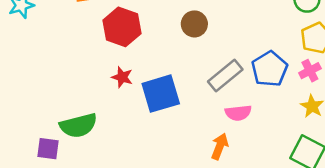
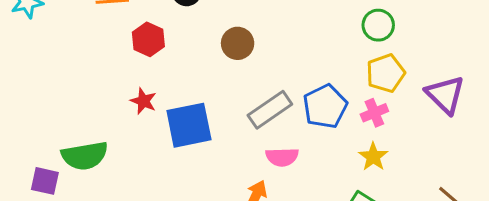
red hexagon: (122, 27) -> (148, 39), size x0.7

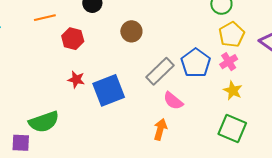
pink semicircle: (282, 157) -> (173, 101), turned 50

